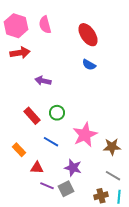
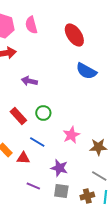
blue semicircle: (89, 65) -> (86, 71), moved, size x1.5
pink star: (85, 135) -> (71, 135), size x0.7
red triangle: (37, 168) -> (23, 158), moved
gray square: (66, 189) -> (61, 191), moved, turned 35

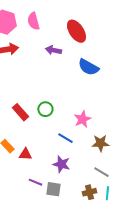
purple arrow: (29, 81) -> (53, 50), moved
pink star: (71, 135) -> (82, 119), moved
blue line: (37, 142) -> (65, 138), moved
gray square: (61, 191) -> (53, 189), moved

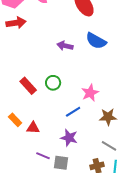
purple arrow: (53, 50) -> (65, 46), moved
blue line: (65, 138) -> (73, 112), turned -63

